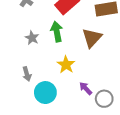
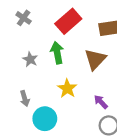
purple arrow: (86, 88) -> (101, 102), moved

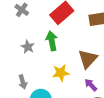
brown triangle: (95, 59) -> (88, 59), moved
yellow star: (67, 88) -> (61, 73), turned 30

